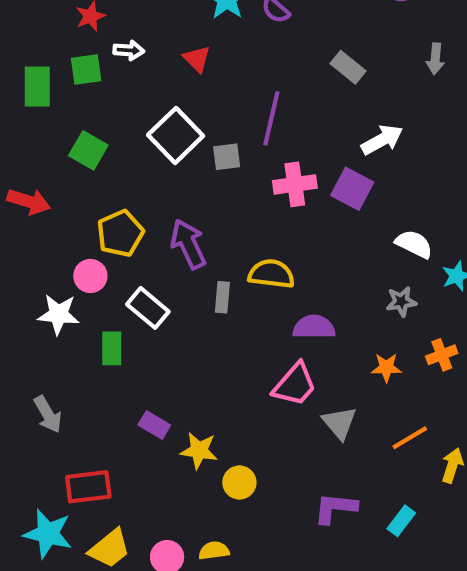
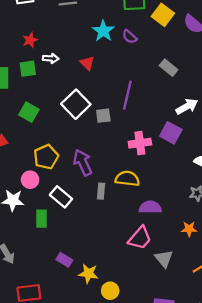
pink cross: (295, 184) -> (140, 143), moved

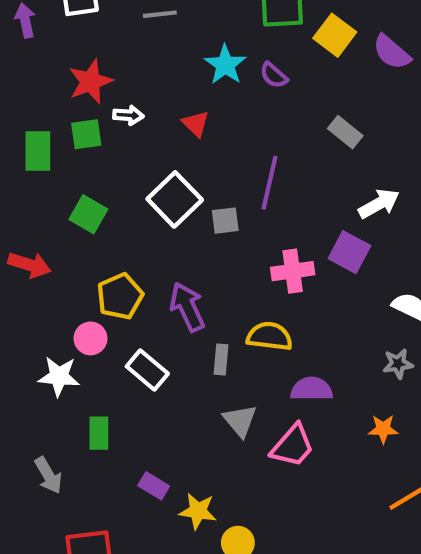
red star: (30, 40) -> (90, 82), size x1.5
green rectangle: (41, 219) -> (99, 433), moved
gray triangle: (164, 259) -> (240, 421), moved

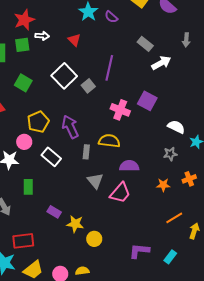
white arrow: (379, 204) -> (161, 63), moved
gray square: (225, 221) -> (88, 86), turned -32
pink cross: (293, 271) -> (120, 110), turned 30

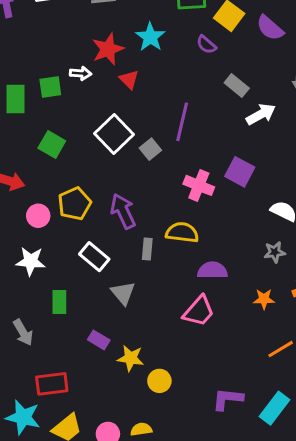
purple semicircle: (111, 17) -> (206, 45), moved
red star: (24, 20) -> (108, 49), moved
pink circle: (24, 142) -> (38, 216), moved
gray triangle: (95, 181) -> (123, 293), moved
cyan rectangle: (170, 257) -> (275, 408), size x1.5

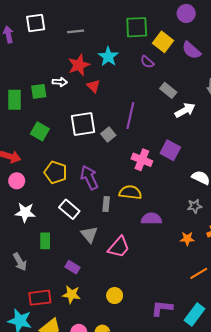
white square: (114, 134) -> (83, 124), turned 35
yellow pentagon: (75, 204) -> (56, 172), turned -30
pink circle: (38, 216) -> (17, 181), moved
pink trapezoid: (199, 311) -> (119, 247), moved
yellow star: (131, 358) -> (71, 294), moved

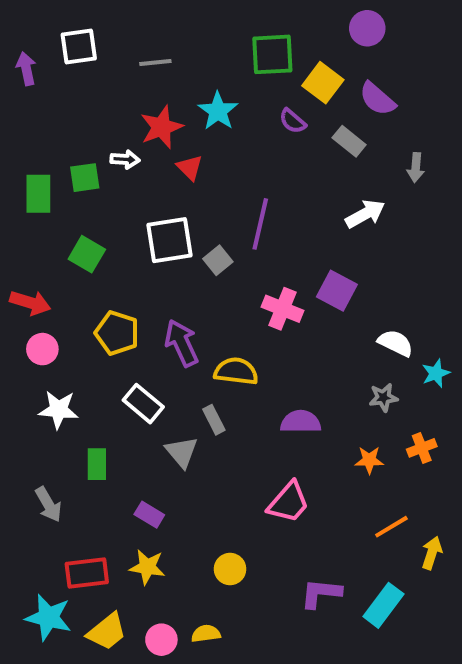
gray rectangle: (168, 90) -> (349, 141), moved
yellow semicircle: (130, 192) -> (236, 371), moved
gray rectangle: (106, 204) -> (214, 420), moved, turned -32
pink trapezoid: (119, 247) -> (289, 502), moved

